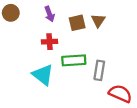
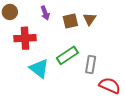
red cross: (49, 42) -> (25, 38), moved, size x1.5
green rectangle: (74, 60) -> (67, 55), turned -30

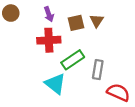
red cross: (25, 38) -> (49, 40), moved
cyan triangle: (39, 68) -> (55, 84), moved

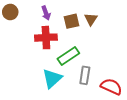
gray rectangle: (98, 70) -> (85, 75), moved
cyan triangle: (55, 84) -> (52, 78), turned 40

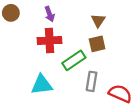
brown square: (71, 21) -> (97, 44), moved
cyan triangle: (52, 78) -> (42, 85), moved, turned 35

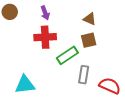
brown triangle: (98, 21) -> (90, 19), turned -40
cyan triangle: (42, 85) -> (25, 85), moved

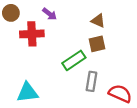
purple arrow: (45, 13) -> (50, 14), turned -32
red cross: (45, 37) -> (32, 34), moved

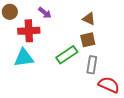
gray rectangle: (91, 81) -> (92, 65), moved
cyan triangle: (27, 92) -> (24, 58), moved

